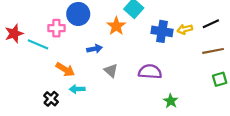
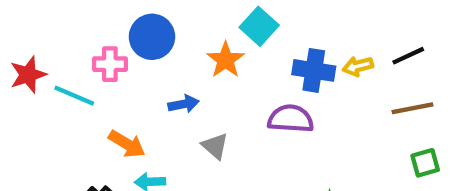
purple semicircle: (150, 72) -> (291, 119), moved

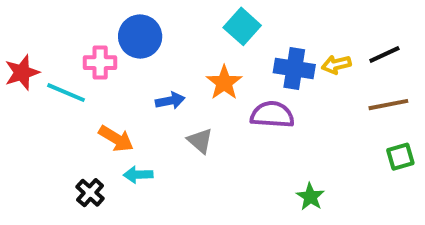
orange star: (226, 60) -> (224, 83), moved

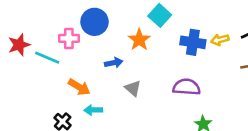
orange star: (224, 83) -> (139, 40), moved
purple semicircle: (272, 115) -> (187, 87), moved

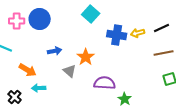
pink cross: (69, 38) -> (17, 21), moved
orange star: (139, 40) -> (86, 57), moved
purple semicircle: (187, 87) -> (105, 83), moved

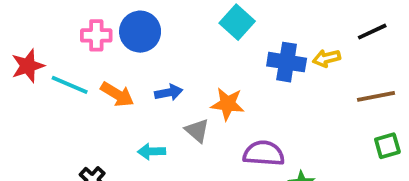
black line: (162, 28) -> (372, 32), moved
orange star: (86, 57) -> (228, 104), turned -30
orange arrow: (28, 70) -> (117, 94), moved
cyan arrow: (39, 88) -> (151, 151), moved

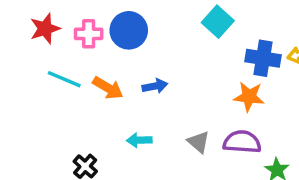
red star: (28, 66) -> (45, 29), moved
orange star: (228, 104) -> (249, 97), moved
gray triangle: (197, 131) -> (198, 142), moved

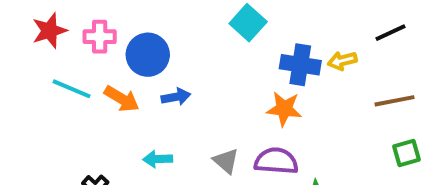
blue circle: (129, 30) -> (148, 55), moved

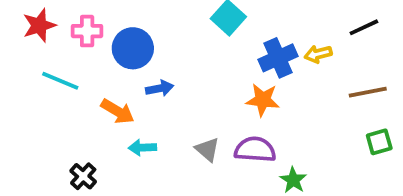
blue cross: (300, 65) -> (278, 58), turned -33
orange arrow: (122, 99) -> (118, 111), moved

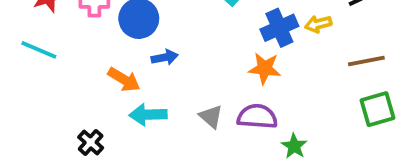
cyan line: (60, 81) -> (39, 50), moved
green square: (379, 142) -> (377, 109), size x1.4
cyan arrow: (142, 148) -> (148, 115), size x1.4

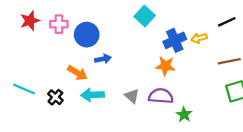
cyan line: (39, 50) -> (24, 89), moved
black cross: (91, 142) -> (55, 97), moved

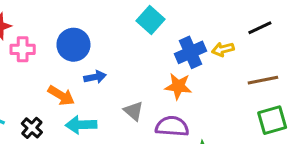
pink cross: (59, 24) -> (23, 49), moved
gray triangle: (132, 96) -> (134, 111), moved

